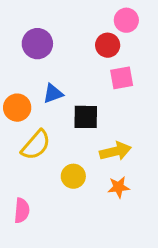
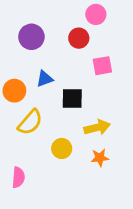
pink circle: (126, 20) -> (96, 14), moved
red circle: (108, 45) -> (79, 38), moved

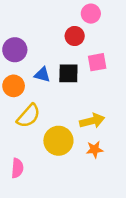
purple circle: (31, 37) -> (15, 50), moved
blue triangle: (45, 79) -> (42, 75), turned 35
black square: (72, 99) -> (68, 73), moved
yellow circle: (62, 148) -> (58, 141), size x1.5

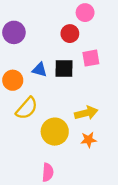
purple circle: (15, 50) -> (14, 32), moved
pink semicircle: (17, 168) -> (48, 172), moved

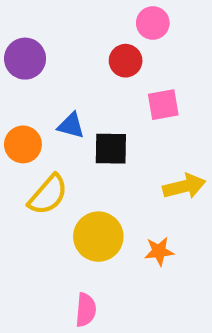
black square: (64, 69) -> (111, 149), moved
yellow arrow: (86, 113) -> (184, 186), moved

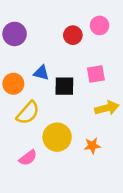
pink circle: (153, 23) -> (100, 25), moved
pink square: (163, 105) -> (96, 74), moved
pink semicircle: (86, 310) -> (28, 158), moved, turned 48

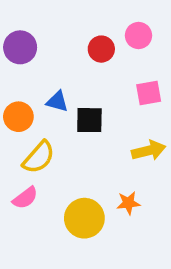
pink square: (96, 74) -> (149, 93), moved
yellow circle: (57, 137) -> (84, 218), moved
pink semicircle: (28, 158) -> (25, 198), moved

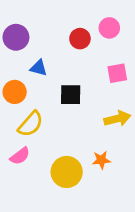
blue triangle: (57, 101) -> (39, 68), moved

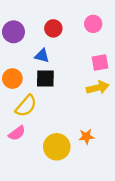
red circle: (80, 39) -> (53, 28), moved
blue triangle: (39, 68) -> (42, 56), moved
black square: (71, 95) -> (45, 79), moved
yellow arrow: (117, 119) -> (98, 88), moved

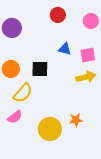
pink circle: (93, 24) -> (91, 21), moved
red circle: (53, 28) -> (58, 15), moved
blue triangle: (42, 56) -> (65, 49), moved

